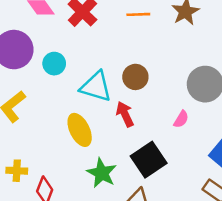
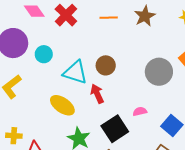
pink semicircle: (181, 119) -> (140, 111), moved, turned -136
yellow ellipse: (80, 130) -> (62, 105), turned -30

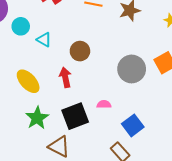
cyan triangle: (75, 72) -> (44, 40), moved, size x0.6

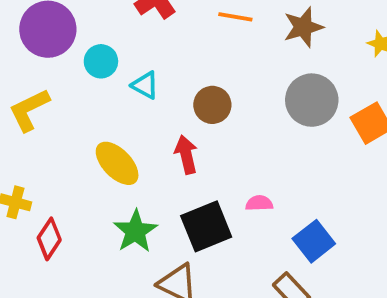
gray circle: (132, 69) -> (312, 100), moved

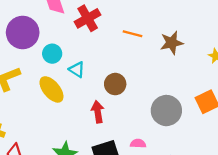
gray circle: (312, 100) -> (166, 111), moved
yellow ellipse: (117, 163) -> (51, 89), moved

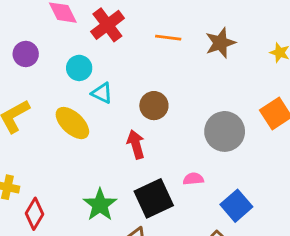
purple circle: (23, 33) -> (26, 54), size x0.6
cyan circle: (52, 54) -> (79, 68), moved

